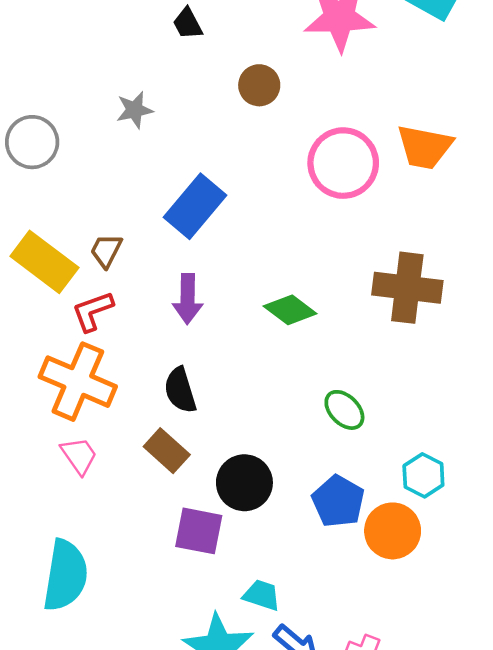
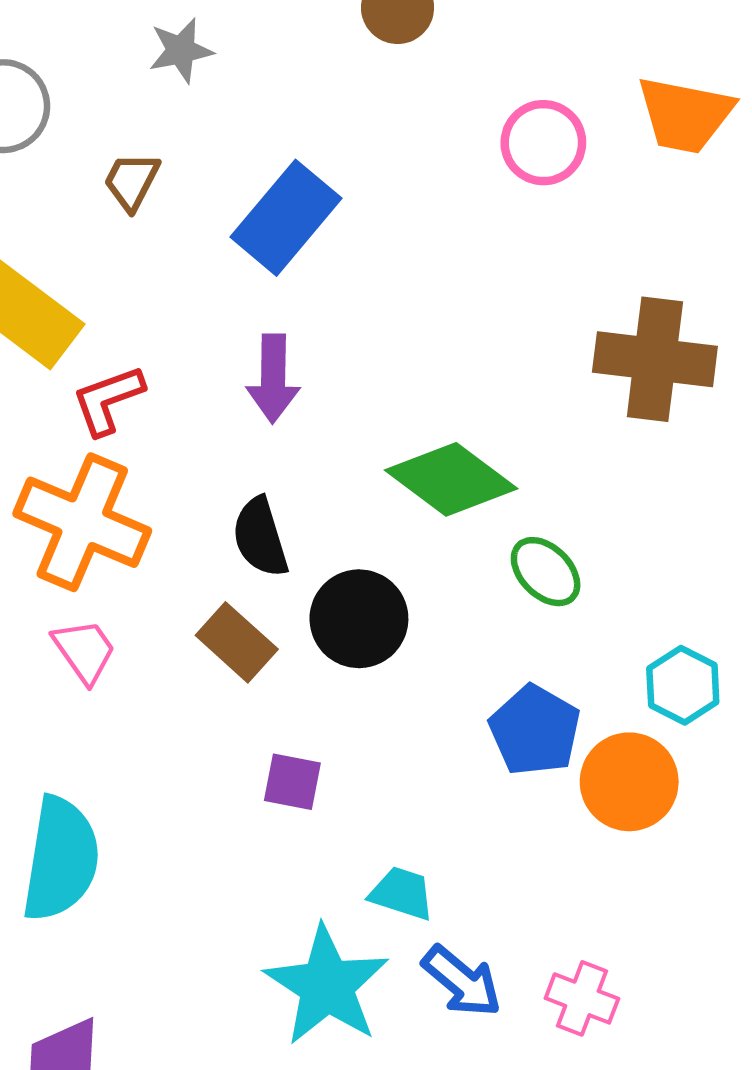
pink circle: (343, 163) -> (543, 143), size x0.7
brown trapezoid: (106, 251) -> (132, 181), moved
green diamond: (290, 310) -> (451, 479), moved, size x1.4
black circle: (244, 483) -> (359, 619), moved
purple square: (199, 531) -> (292, 782), size x0.7

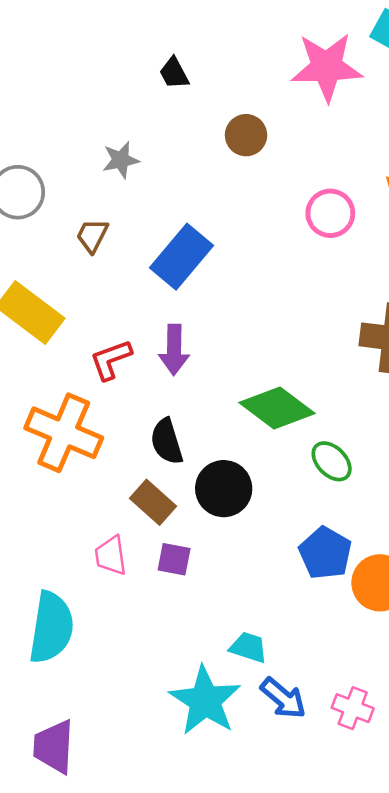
red L-shape: (108, 400) -> (111, 360), moved
pink trapezoid: (84, 651) -> (111, 556), moved, turned -153
purple square: (292, 782) -> (174, 559), moved

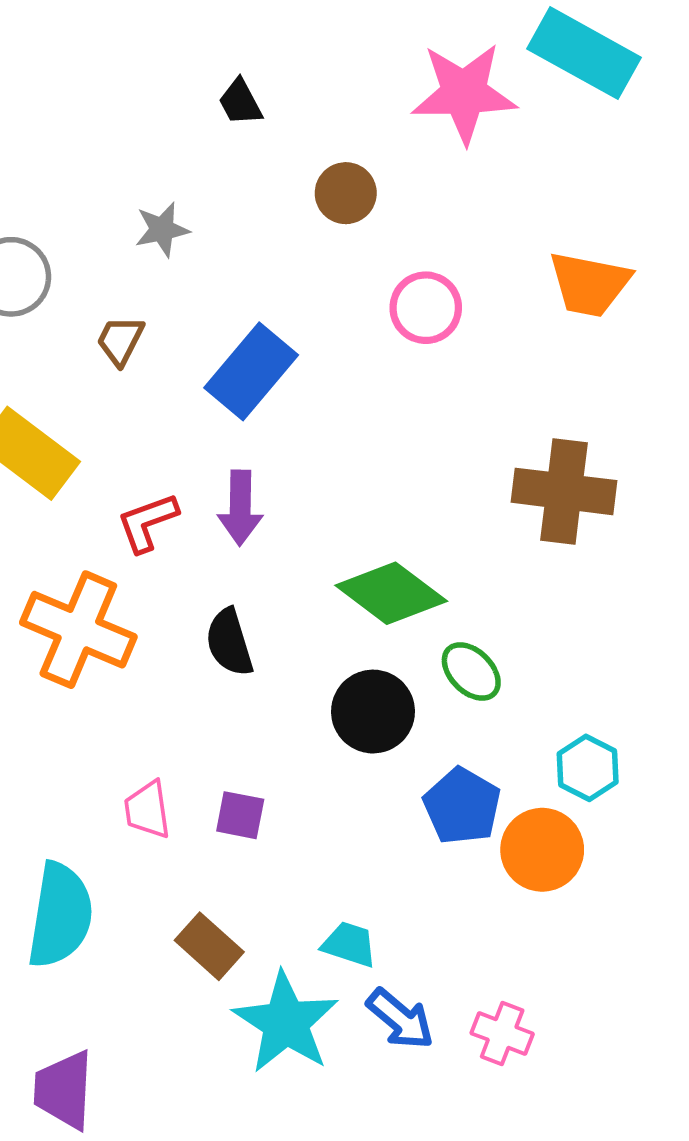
pink circle: (330, 213) -> (426, 308), moved
black circle: (224, 489) -> (373, 712), moved
brown rectangle: (153, 502) -> (209, 946), moved

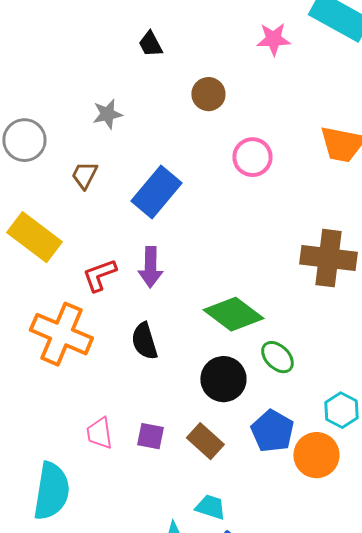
pink star: (464, 93) -> (273, 39), size x0.6
brown rectangle: (209, 946) -> (205, 441), moved

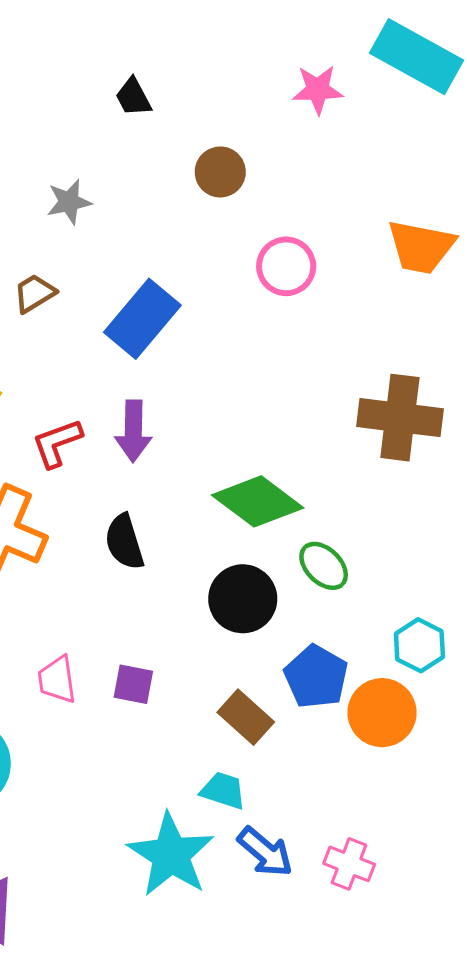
brown trapezoid: (84, 175) -> (35, 293), turned 32
brown rectangle: (205, 441) -> (246, 717), moved

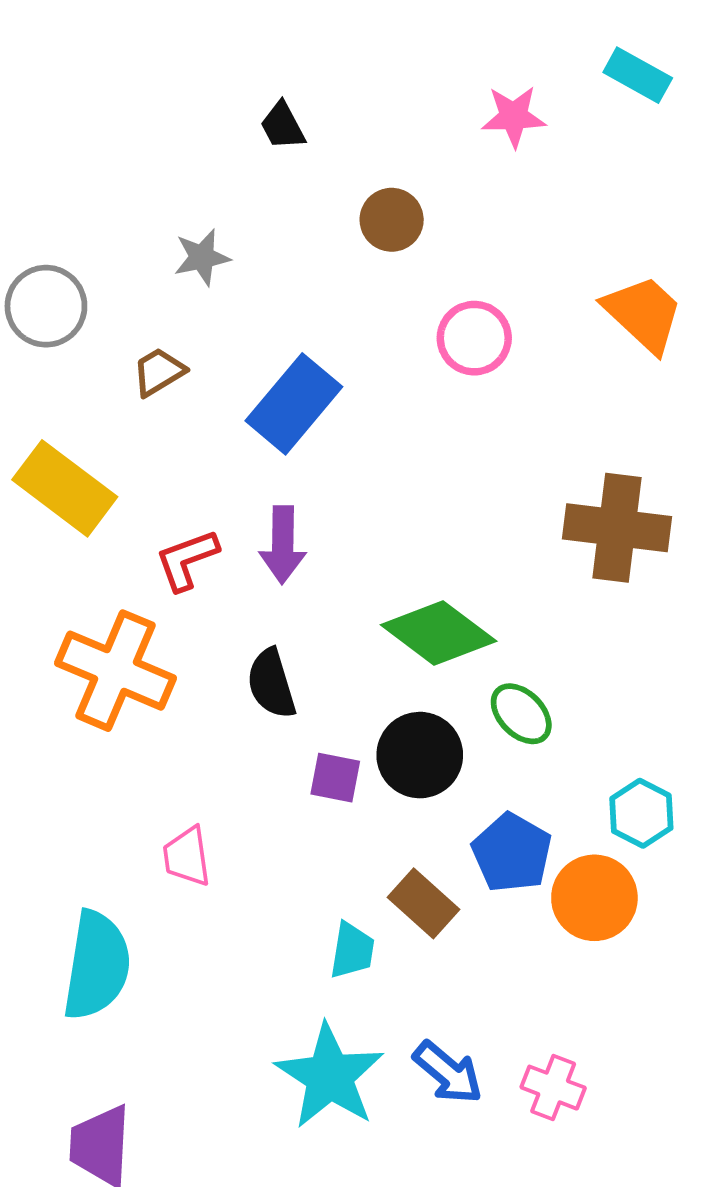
cyan rectangle: (416, 57) -> (638, 75), size x0.6
orange trapezoid: (421, 247) -> (643, 314), turned -148
purple square: (133, 684) -> (335, 778), moved
cyan trapezoid: (223, 791) -> (352, 950), moved, turned 81

